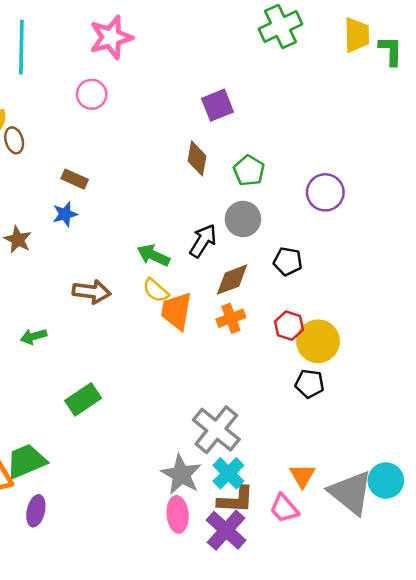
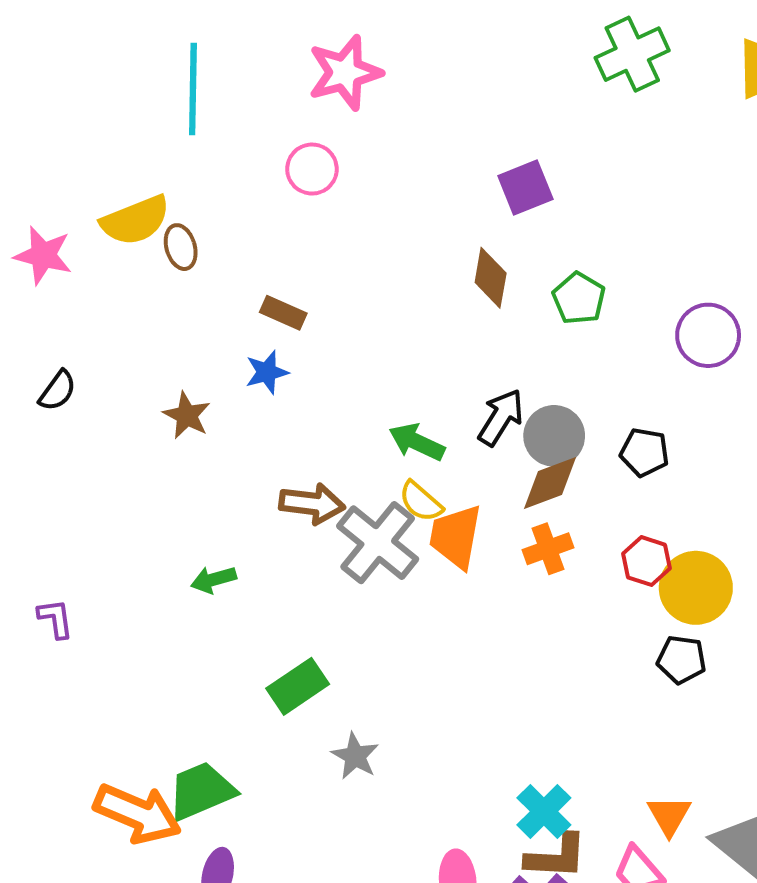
gray circle: (243, 219) -> (554, 436), moved
gray cross: (216, 430) -> (378, 543), moved
gray star: (181, 474) -> (355, 756), moved, size x0.7

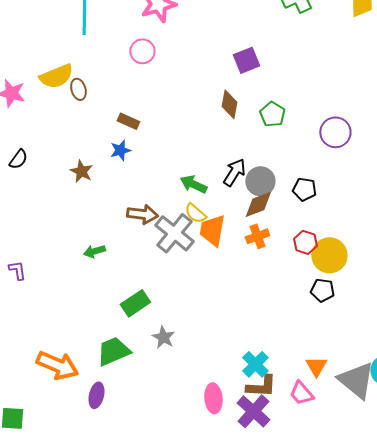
green trapezoid: (201, 791) -> (113, 351), moved

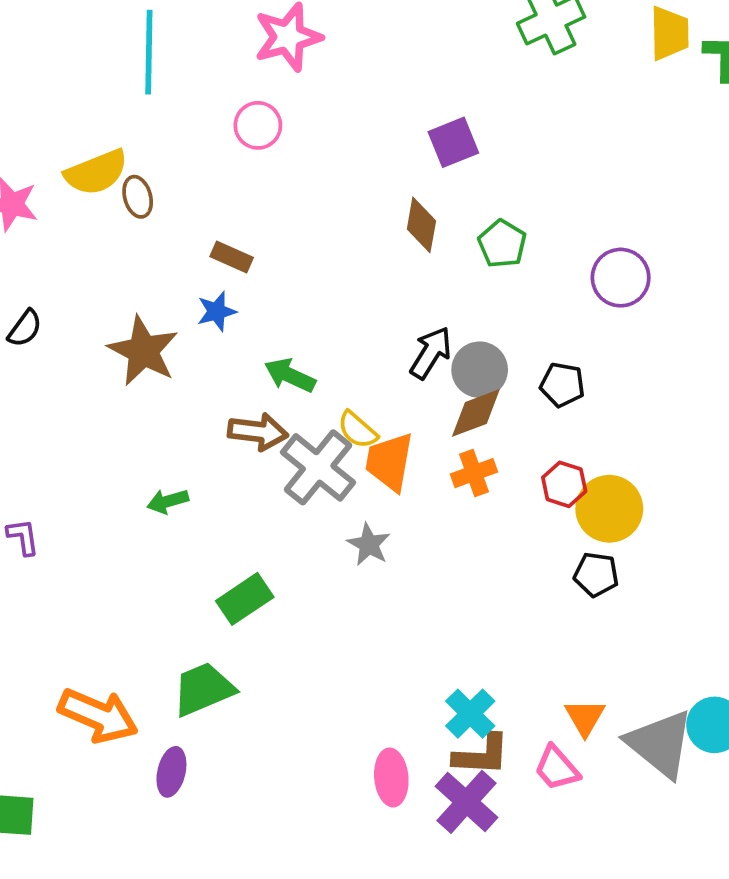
brown star: (81, 171) -> (143, 351), size x1.6
green arrow: (193, 184) -> (290, 375), moved
gray star: (163, 337) -> (369, 544), moved

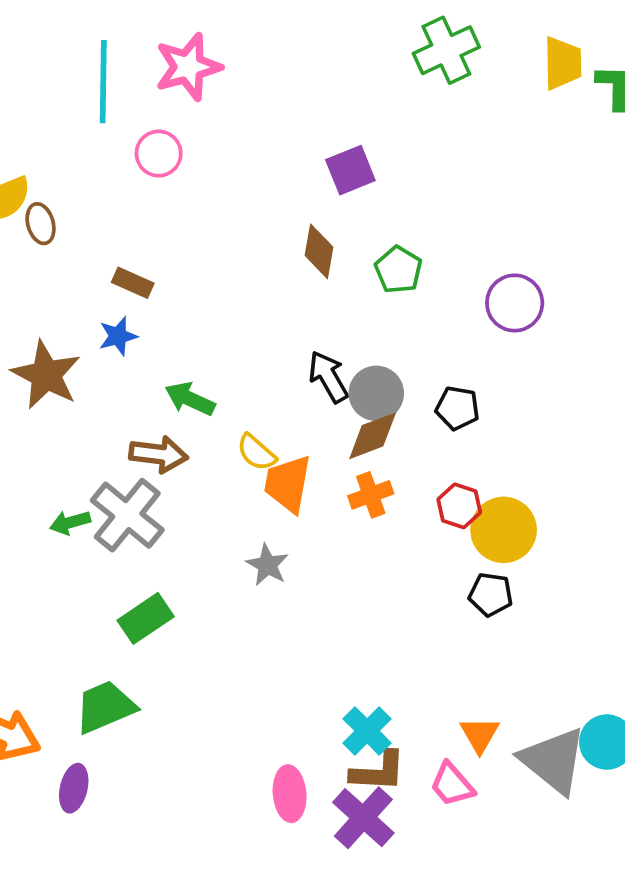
cyan line: (149, 52) -> (103, 82), moved
black arrow: (431, 353) -> (328, 377), turned -62
gray cross: (318, 467) -> (127, 515), moved

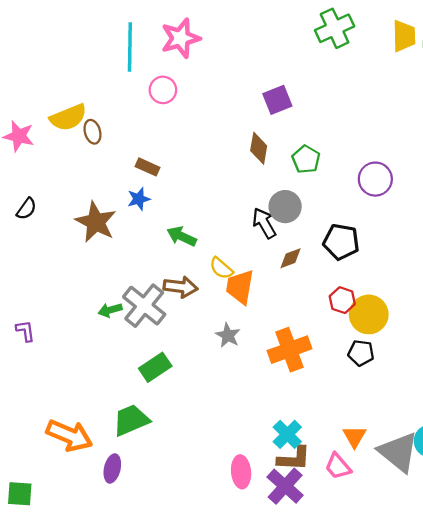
gray circle: (376, 393) -> (285, 207), moved
black pentagon: (457, 408) -> (341, 242), size x1.4
brown diamond: (373, 436) -> (291, 258), size x0.7
brown arrow: (159, 454) -> (181, 287), moved
orange cross: (371, 495) -> (289, 350), moved, size x1.6

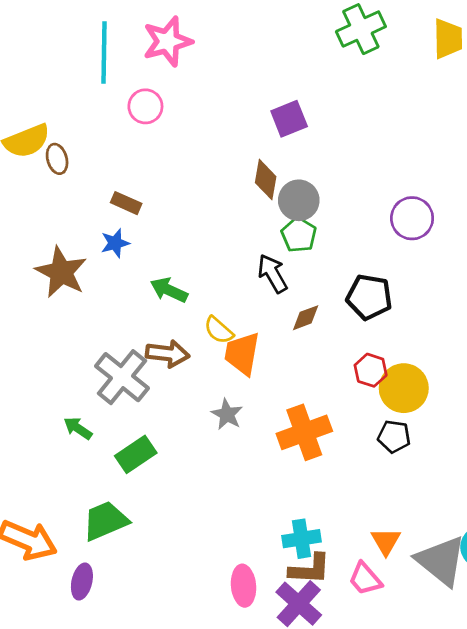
green pentagon: (306, 159) -> (299, 235), moved
gray circle: (285, 207) -> (299, 200), moved
green arrow: (110, 310) -> (78, 428), moved, turned 50
cyan cross: (287, 434) -> (302, 539), turned 36

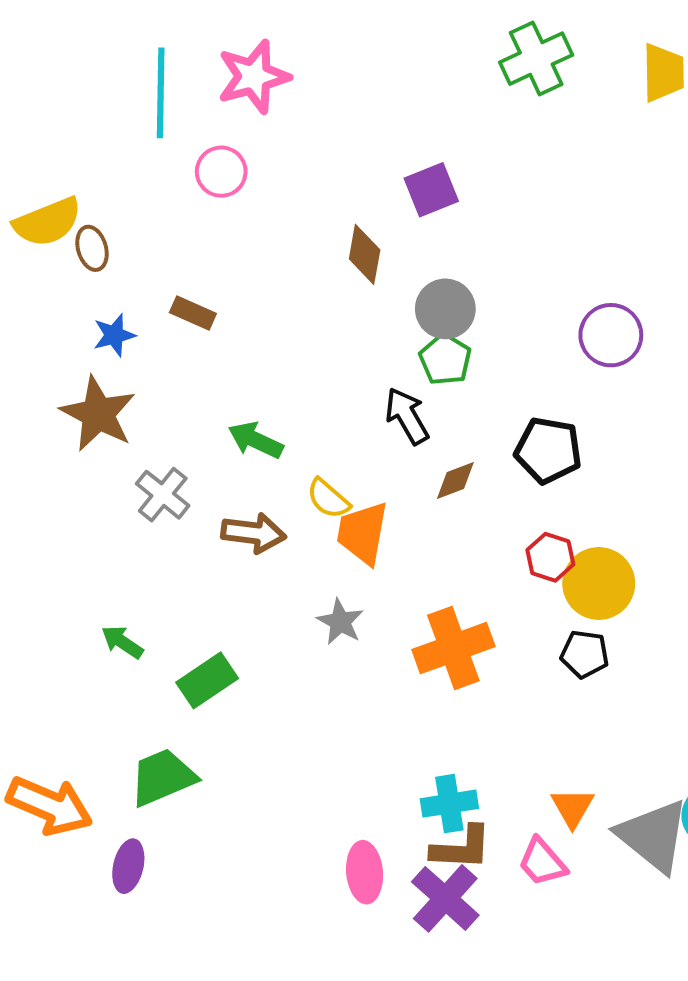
brown diamond: (266, 180) -> (365, 254), moved
blue star: (115, 243) -> (114, 335), moved
gray cross: (122, 377) -> (163, 495), moved, size x0.7

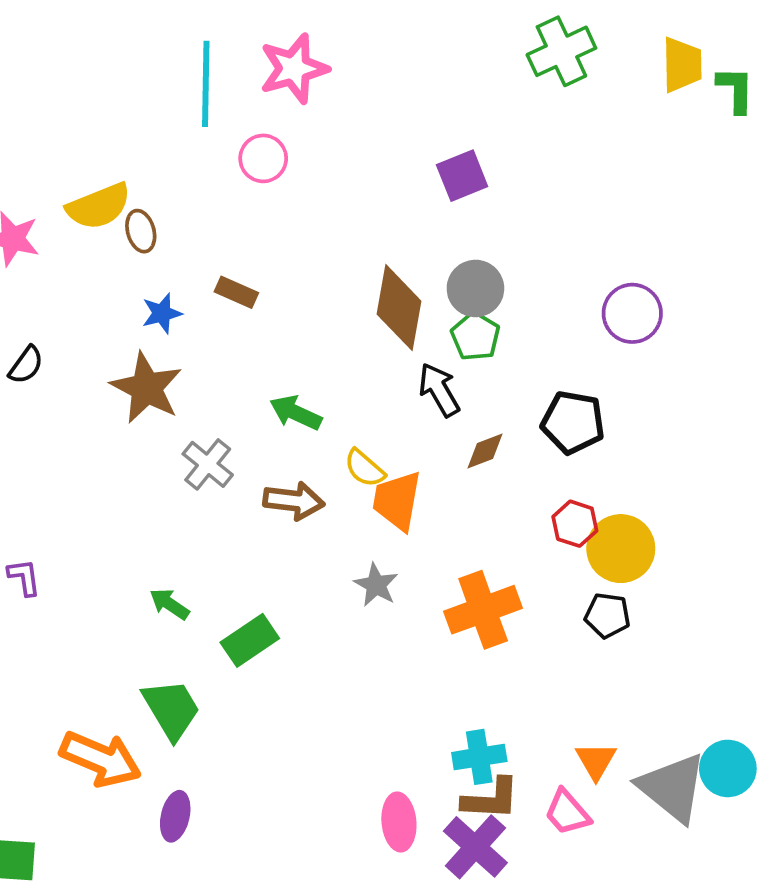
brown diamond: (365, 254) -> (399, 308), moved, size x1.5
green trapezoid: (163, 777) -> (171, 709), moved, turned 82

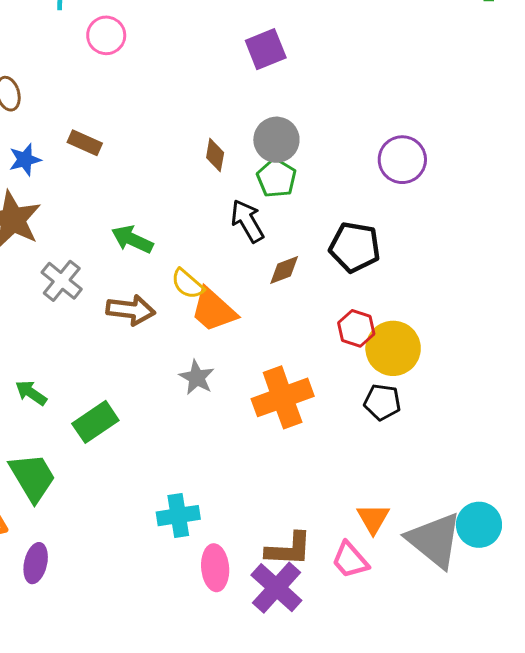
brown diamond: (399, 308) -> (215, 155), size x0.5
orange trapezoid: (397, 501) -> (214, 310), turned -58
cyan cross: (479, 757) -> (178, 516), moved

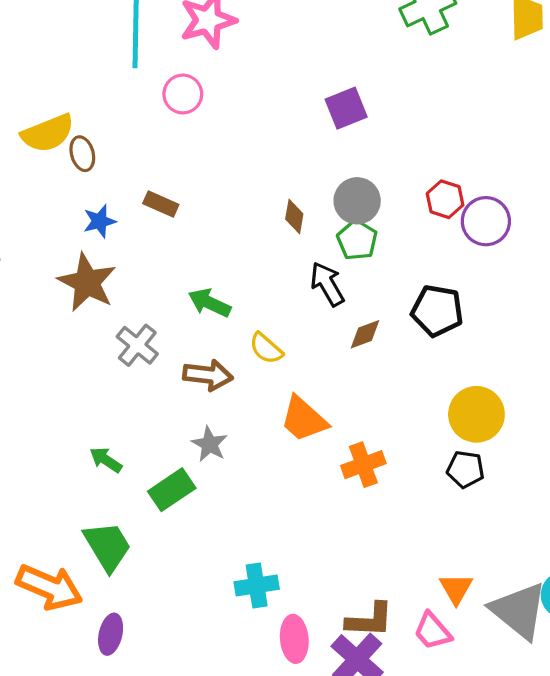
orange trapezoid: (214, 310) -> (304, 419), moved
red hexagon: (356, 328) -> (445, 199), moved
gray star: (197, 377) -> (210, 444), moved
orange cross: (283, 397) -> (363, 465), size x0.7

